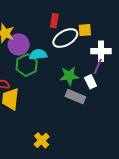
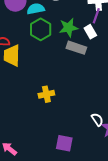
green hexagon: (27, 65) -> (41, 29), moved
yellow cross: (42, 140) -> (46, 94), turned 35

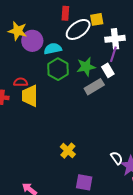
gray rectangle: (76, 48) -> (94, 87), turned -48
yellow cross: (46, 94) -> (68, 151), moved, turned -35

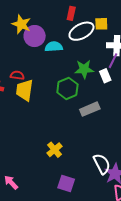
green hexagon: (58, 69) -> (67, 88), moved
gray rectangle: (94, 87) -> (90, 109), moved
white semicircle: (117, 158) -> (102, 164), size x1.5

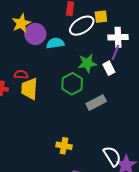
yellow star: (21, 24) -> (21, 23), turned 30
yellow cross: (55, 150) -> (64, 146), turned -35

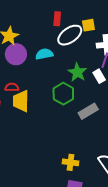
purple circle: (35, 34) -> (16, 54), moved
green star: (87, 63) -> (77, 72), turned -30
yellow cross: (64, 146) -> (71, 162), moved

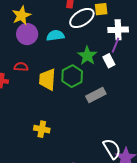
yellow trapezoid: (21, 101) -> (47, 79), moved
yellow cross: (71, 162) -> (42, 129), moved

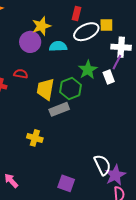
yellow star: (21, 15) -> (41, 26), moved
gray rectangle: (96, 95) -> (59, 109), moved

